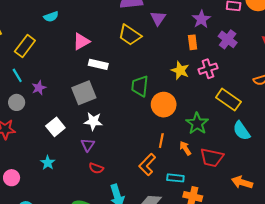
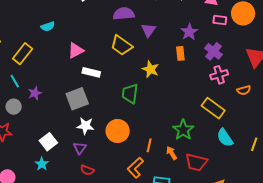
pink cross: (208, 69) -> (219, 75), moved
yellow star: (180, 70) -> (150, 69), moved
orange circle: (164, 105) -> (118, 131), moved
white square: (55, 127) -> (48, 142), moved

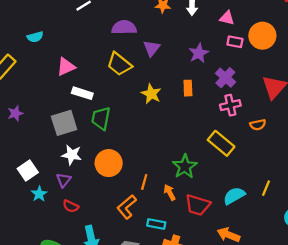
orange rectangle: (180, 53) -> (188, 88), moved
green trapezoid: (130, 94) -> (101, 118), moved
cyan semicircle: (225, 138) -> (234, 196), moved, turned 90
cyan star: (42, 164) -> (39, 194), moved

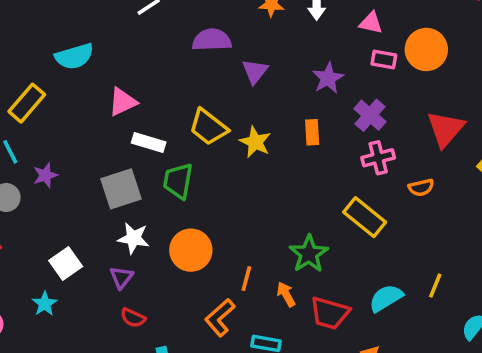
cyan semicircle: (35, 37) -> (74, 56), size x1.5
yellow trapezoid: (119, 64) -> (208, 127), moved
cyan star: (39, 194) -> (45, 304), moved

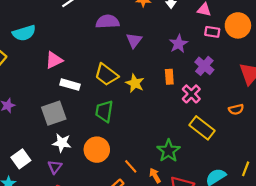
pink cross: (378, 158) -> (191, 94), moved, turned -30
green trapezoid: (178, 181) -> (104, 111), moved
orange line: (246, 279) -> (131, 166), turned -56

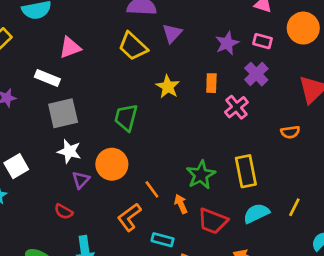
pink rectangle: (212, 32) -> (263, 41), moved
yellow trapezoid: (106, 75) -> (133, 46), moved
white rectangle: (70, 85) -> (47, 78), moved
yellow rectangle: (202, 128) -> (246, 171), moved, turned 35
purple triangle: (55, 167) -> (81, 180), moved

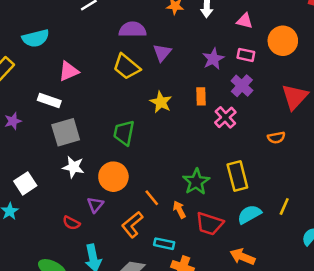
purple triangle: (81, 180) -> (95, 205), moved

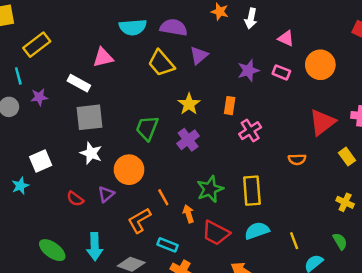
cyan semicircle: (36, 38) -> (133, 27), moved
purple cross: (242, 86) -> (188, 140), moved
yellow line: (284, 207) -> (294, 241), moved, turned -54
red semicircle: (71, 223) -> (75, 199), moved

